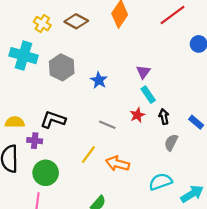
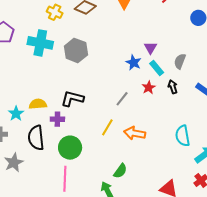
blue star: (99, 80) -> (134, 63), moved
gray line: (107, 125) -> (122, 99), turned -70
gray semicircle: (171, 142) -> (180, 61), moved
cyan semicircle: (160, 182) -> (183, 136), moved, turned -75

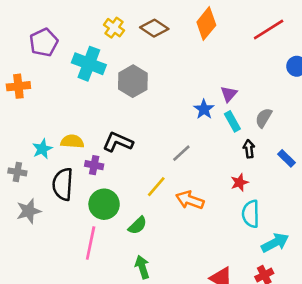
red star: (149, 87) -> (239, 182), moved
green semicircle: (120, 171) -> (138, 225), moved

